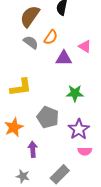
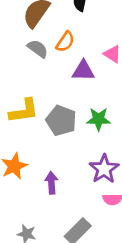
gray pentagon: (48, 117) -> (61, 121), moved
purple arrow: (33, 149) -> (51, 183), moved

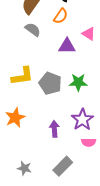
orange semicircle: (65, 42) -> (61, 16), moved
purple arrow: (51, 183) -> (54, 129), moved

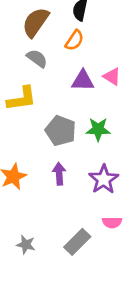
pink triangle: (89, 34) -> (112, 76), moved
yellow L-shape: (22, 76) -> (22, 99), moved
purple arrow: (54, 129) -> (59, 174), moved
pink semicircle: (89, 142) -> (112, 222), moved

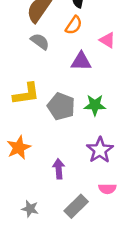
pink triangle: (112, 76) -> (107, 40), moved
yellow L-shape: (22, 99) -> (26, 94), moved
purple arrow: (59, 174) -> (59, 169), moved

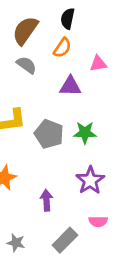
pink triangle: (107, 40) -> (98, 64), turned -42

